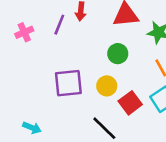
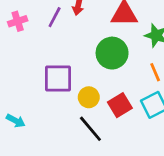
green circle: (118, 54) -> (112, 53), size x1.5
yellow circle: (107, 86) -> (89, 97), moved

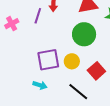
yellow circle: (89, 97) -> (72, 61), moved
cyan arrow: (16, 121) -> (40, 85), moved

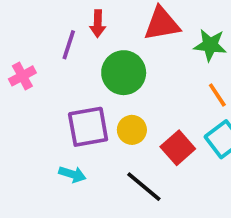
pink cross: (12, 24) -> (22, 76), moved
green circle: (84, 34) -> (124, 73), moved

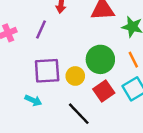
purple line: (69, 45) -> (41, 29), moved
green circle: (124, 73) -> (100, 59), moved

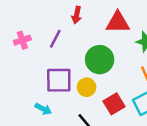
green circle: (100, 59) -> (100, 60), moved

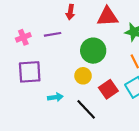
purple line: (55, 39) -> (53, 34), turned 56
purple square: (59, 80) -> (30, 72), moved
cyan arrow: (43, 109) -> (55, 97), moved, turned -32

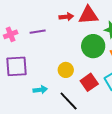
red arrow: (70, 12) -> (66, 17), moved, turned -104
green circle: (93, 51) -> (93, 46), moved

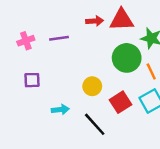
purple square: (16, 66) -> (32, 80), size x0.6

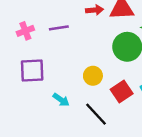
purple square: (32, 80) -> (32, 70), size x1.5
cyan arrow: (60, 110) -> (61, 100), turned 42

